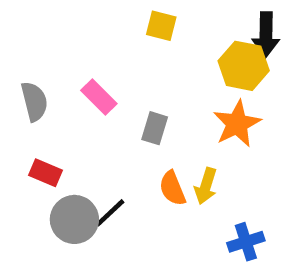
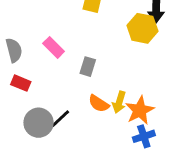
orange star: (237, 124) -> (140, 110), moved
red rectangle: (45, 173) -> (21, 83), moved
orange semicircle: (172, 188) -> (99, 104), turned -35

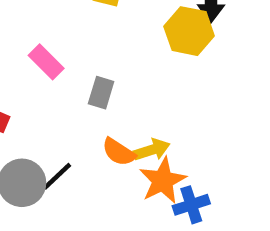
yellow arrow: (119, 102) -> (152, 150), turned -125
orange star: (140, 110) -> (163, 181), moved

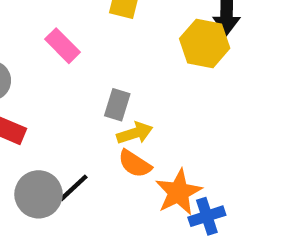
pink rectangle: (46, 62) -> (63, 46), moved
yellow arrow: (152, 150) -> (135, 133), moved

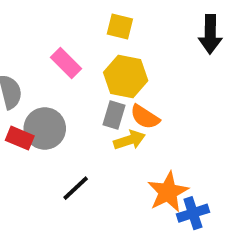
yellow hexagon: (205, 43) -> (126, 77), moved
orange semicircle: (135, 164) -> (145, 117), moved
gray circle: (39, 194) -> (45, 128), moved

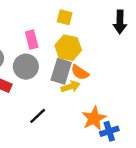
pink rectangle: (66, 63) -> (32, 40), turned 30
gray rectangle: (114, 115) -> (61, 71), size x1.5
gray circle: (45, 128) -> (26, 67), moved

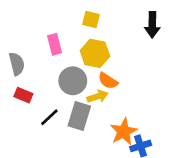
gray circle: (26, 67) -> (73, 81), moved
gray rectangle: (61, 71) -> (79, 116), moved
black line: (38, 116) -> (49, 117), moved

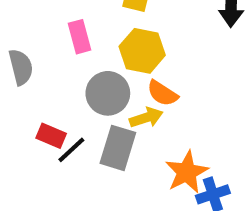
red rectangle: (23, 95) -> (51, 136), moved

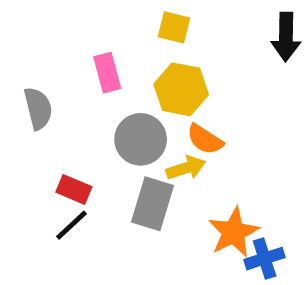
black line: (71, 150) -> (71, 225), moved

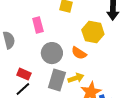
yellow hexagon: (181, 89) -> (93, 32), moved
yellow arrow: (186, 168) -> (76, 78), moved

